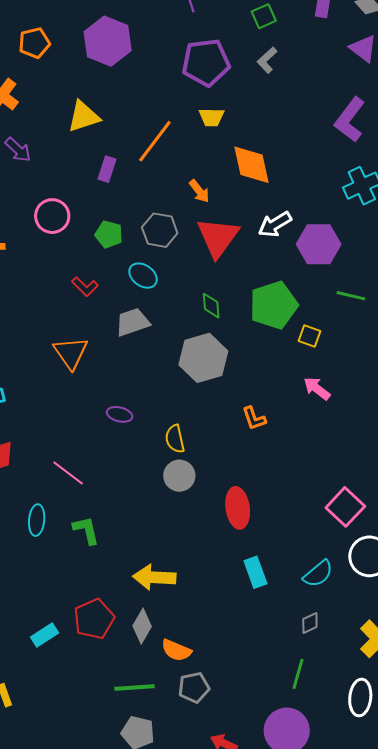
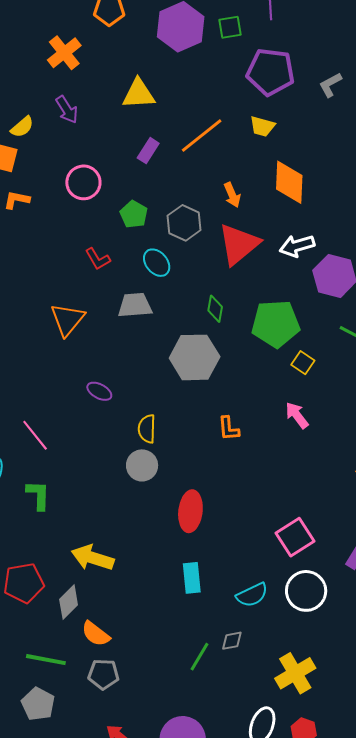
green square: (264, 16) -> (230, 27), moved
green line: (298, 674) -> (200, 657), moved

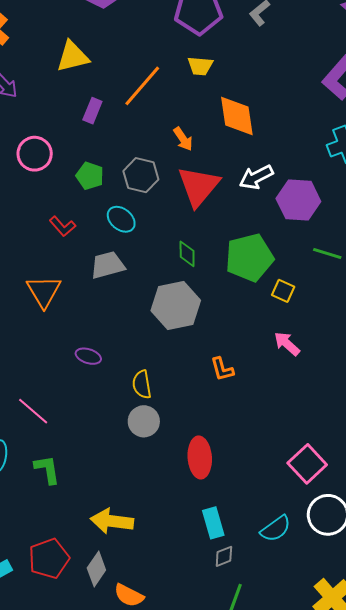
gray diamond: (232, 641) -> (224, 556), moved

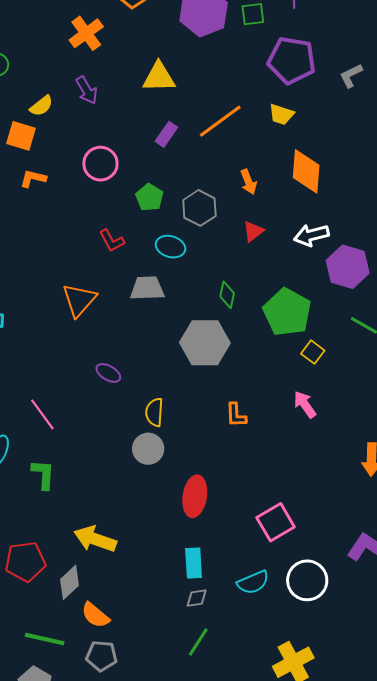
red triangle: (199, 186) -> (253, 231), size x0.5
cyan ellipse: (121, 219) -> (171, 247), turned -36
green pentagon: (249, 258) -> (287, 312), turned 30
pink square: (307, 464) -> (276, 522), moved

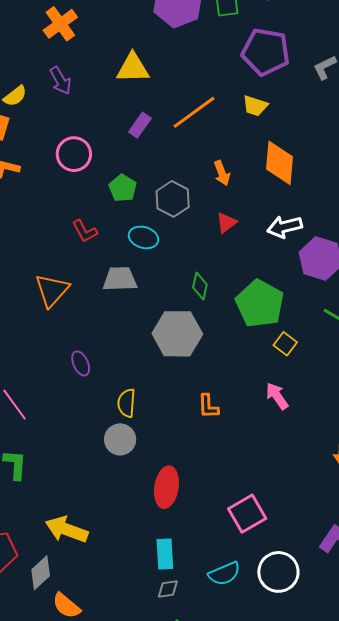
purple ellipse: (108, 373) -> (81, 363), turned 35

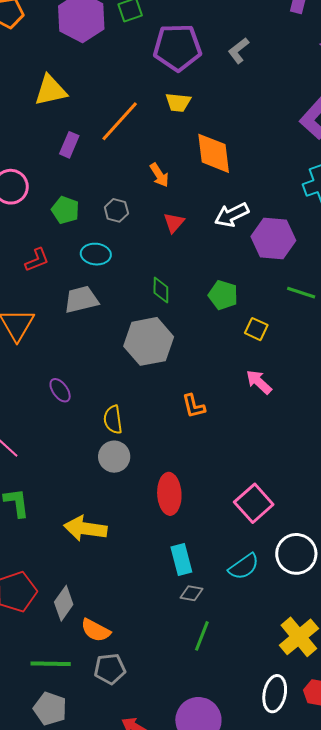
gray hexagon: (173, 199) -> (116, 210), size x0.7
red L-shape: (85, 231) -> (37, 260), turned -72
green pentagon: (260, 304) -> (223, 295), size x0.6
yellow arrow: (67, 530) -> (85, 529), moved
gray diamond: (168, 589) -> (191, 593), turned 30

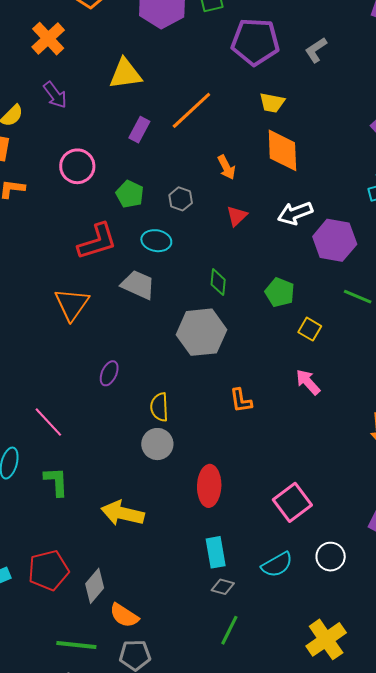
yellow trapezoid: (178, 102) -> (272, 103), moved
red L-shape: (37, 260) -> (97, 241), size x1.6
gray trapezoid: (81, 300) -> (138, 285), turned 33
purple ellipse: (60, 390) -> (109, 373), turned 55
white circle: (296, 554) -> (331, 557), size x0.7

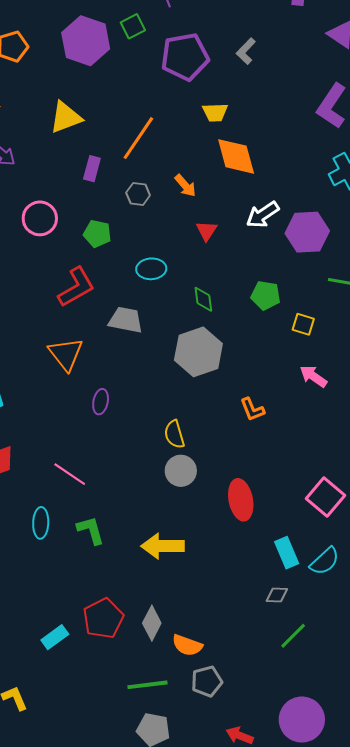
gray hexagon: (181, 199) -> (138, 194), moved
cyan ellipse: (156, 241) -> (151, 269), moved
purple ellipse: (109, 373) -> (101, 402), moved
cyan rectangle: (216, 552) -> (287, 553), moved
green line: (229, 630) -> (293, 636), turned 32

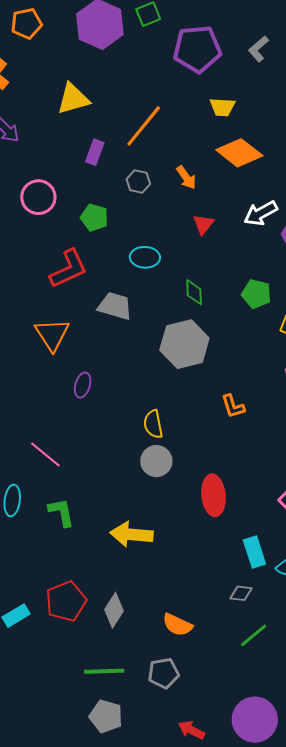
orange diamond: (236, 156) -> (239, 153), turned -42
orange semicircle: (187, 645) -> (177, 625), moved

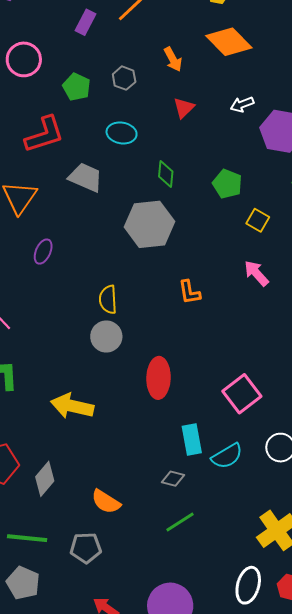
gray hexagon: (138, 182) -> (124, 78), moved
white arrow: (261, 213) -> (242, 104), size x0.7

